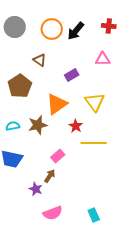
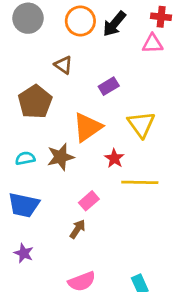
pink triangle: (103, 59) -> (153, 44), moved
purple star: (36, 189) -> (24, 253), moved

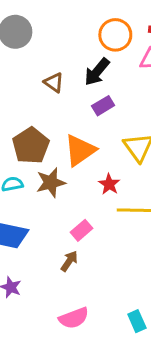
orange circle: (80, 21) -> (115, 35), moved
black arrow: (114, 24) -> (97, 72), moved
brown pentagon: (35, 102) -> (31, 146), moved

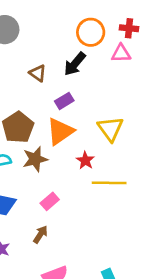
purple rectangle: (103, 106) -> (64, 101), moved
pink rectangle: (82, 230) -> (50, 201), moved
brown arrow: (69, 261) -> (40, 234), moved

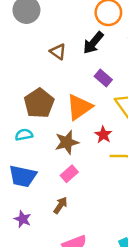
purple rectangle: (64, 101) -> (103, 78), moved, turned 72
brown star: (35, 159) -> (67, 142), moved

